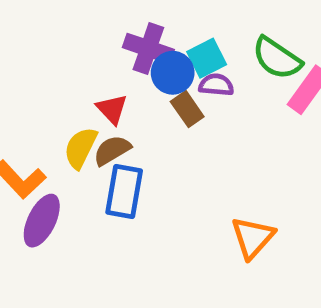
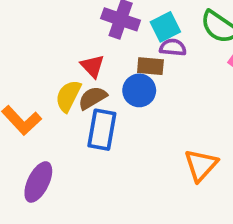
blue circle: (173, 73) -> (139, 90), moved
brown rectangle: (187, 109) -> (150, 66), turned -50
purple ellipse: (42, 221) -> (38, 182), moved

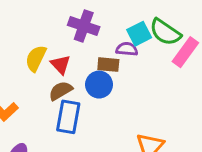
cyan square: (165, 27) -> (139, 34), moved
yellow semicircle: (68, 96) -> (36, 58), moved

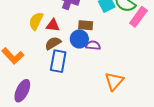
purple semicircle: (127, 49) -> (93, 45), moved
red triangle: (61, 65) -> (53, 25), turned -40

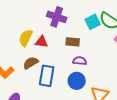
blue circle: (79, 39) -> (77, 81), moved
brown semicircle: (53, 43) -> (31, 63), moved

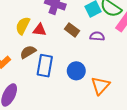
brown rectangle: (73, 42) -> (72, 30), turned 32
purple semicircle: (80, 61) -> (97, 36), moved

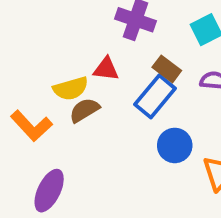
yellow semicircle: (23, 26) -> (71, 89), moved, turned -132
blue rectangle: (45, 66) -> (155, 96), moved, turned 30

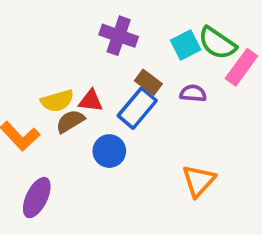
red triangle: (106, 69) -> (91, 101), moved
blue circle: (175, 145) -> (109, 151), moved

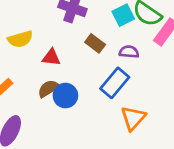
yellow semicircle: (57, 101) -> (20, 39), moved
blue rectangle: (137, 108) -> (115, 83), moved
brown semicircle: (70, 121) -> (49, 88), moved

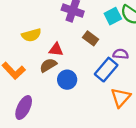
purple semicircle: (129, 52) -> (121, 54), moved
brown semicircle: (49, 88) -> (48, 65), moved

